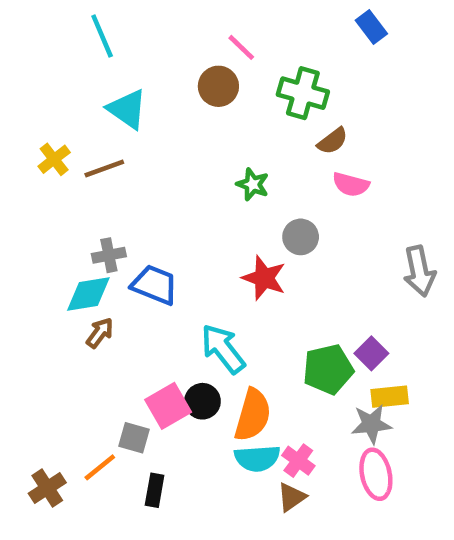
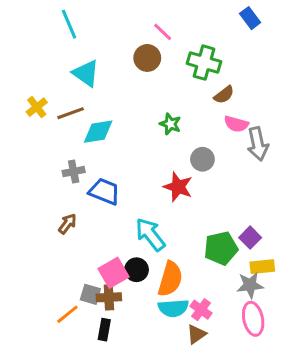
gray arrow: (419, 271) -> (258, 144), moved
cyan diamond: (88, 294) -> (98, 132), moved
brown cross: (47, 488) -> (109, 297), moved, turned 30

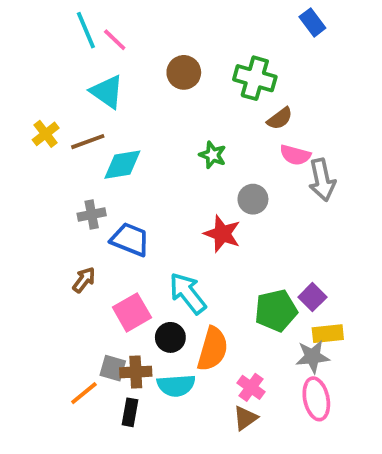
pink line: (163, 32) -> (115, 40), moved
pink square: (113, 273) -> (132, 312), moved
cyan semicircle: (173, 308) -> (176, 385), moved

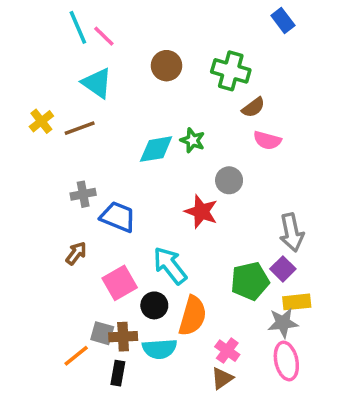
cyan diamond: (122, 165) -> (156, 149), moved
gray arrow: (322, 180) -> (292, 232), moved

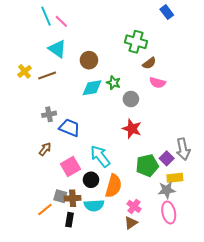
brown circle: (166, 66) -> (89, 60), moved
gray circle: (229, 180) -> (131, 99), moved
red star: (201, 212) -> (132, 129), moved
gray arrow: (292, 232) -> (183, 149), moved

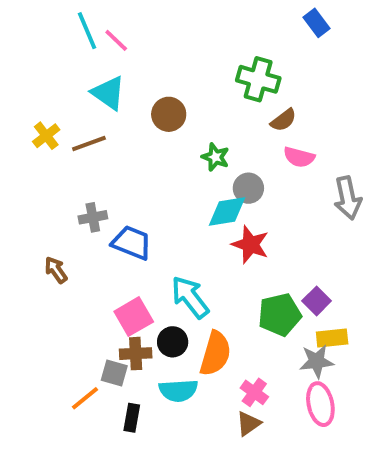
cyan diamond: (92, 88) -> (227, 212), moved
brown arrow: (45, 149) -> (56, 270), moved, turned -72
gray arrow: (183, 149) -> (348, 198), moved
brown cross: (73, 198) -> (136, 354), moved

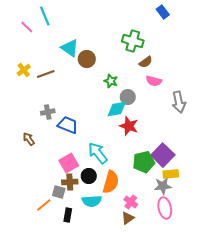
pink line: (116, 40) -> (27, 27), moved
cyan triangle: (108, 93) -> (70, 48), moved
purple square: (317, 301) -> (163, 155), size x1.6

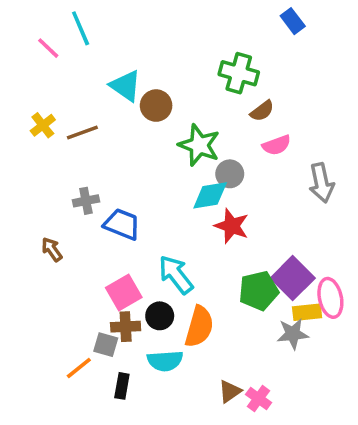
green star: (111, 81) -> (199, 145), size x1.6
pink semicircle: (154, 81) -> (277, 145), turned -35
pink cross: (131, 202) -> (259, 399), moved
pink ellipse: (165, 208) -> (330, 298), moved

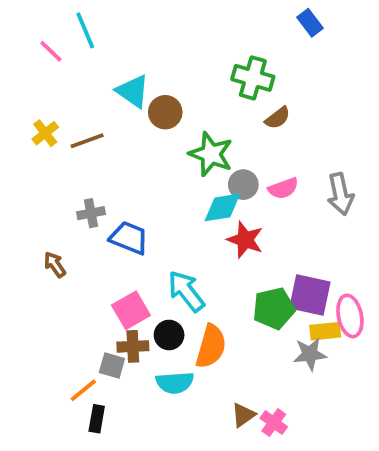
pink semicircle: (277, 145) -> (283, 188), moved
purple square: (293, 278) -> (310, 295), turned -33
black rectangle: (122, 386) -> (97, 419), moved

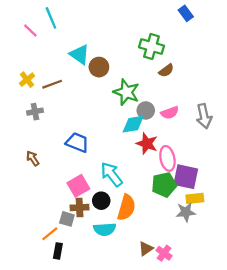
gray cross: (91, 213) -> (35, 112), moved
pink ellipse: (350, 316) -> (167, 158), moved

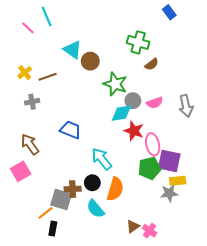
brown arrow: (33, 158) -> (30, 144), size x1.5
pink square: (78, 186) -> (21, 171), moved
gray square: (67, 219) -> (61, 199), size x1.5
cyan semicircle: (105, 229) -> (95, 209), turned 54

